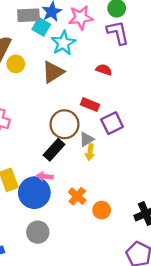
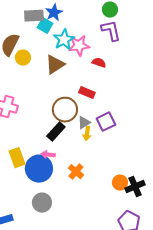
pink star: (81, 18) -> (79, 46), moved
purple square: (112, 123) -> (106, 122), moved
orange circle: (102, 210) -> (120, 183), moved

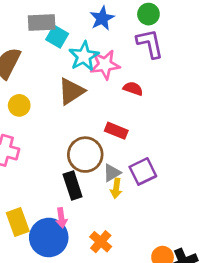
blue star: (54, 13) -> (102, 18), moved
yellow circle: (23, 58) -> (19, 105), moved
black rectangle: (56, 132) -> (73, 185), turned -60
pink arrow: (48, 155) -> (61, 218), turned -104

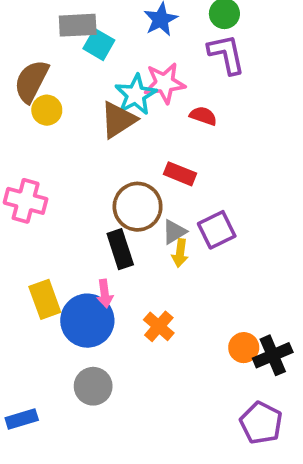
cyan star: (84, 56) -> (136, 95), moved
yellow circle: (19, 105) -> (47, 110), moved

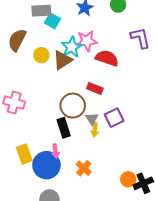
purple L-shape: (226, 54) -> (140, 38), moved
yellow circle: (47, 110) -> (41, 55), moved
red semicircle: (203, 116) -> (107, 58), size x1.6
gray triangle: (174, 232) -> (92, 119), turned -32

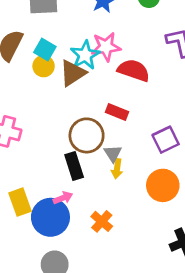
cyan square: (52, 21) -> (45, 50), moved
purple square: (114, 118) -> (166, 140), moved
pink arrow: (56, 151) -> (63, 198), turned -104
orange circle: (128, 179) -> (163, 185), moved, size x1.5

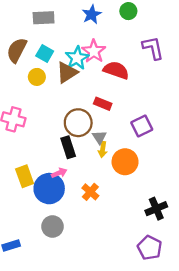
pink star: (106, 47) -> (94, 51), turned -30
yellow circle: (44, 66) -> (37, 77), moved
orange circle: (163, 185) -> (125, 162), moved

